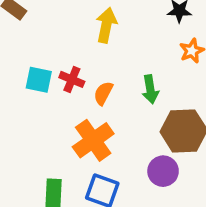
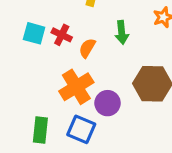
green arrow: (150, 89) -> (122, 32), moved
purple circle: (163, 171) -> (108, 103), moved

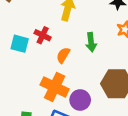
red cross: (62, 35) -> (43, 35), moved
orange cross: (76, 87) -> (55, 87), turned -32

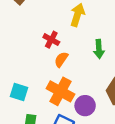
cyan square: (20, 44) -> (19, 92), moved
orange semicircle: (63, 55) -> (61, 59), moved

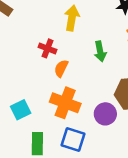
cyan square: (19, 92) -> (21, 110), turned -36
purple circle: (85, 106) -> (105, 114), moved

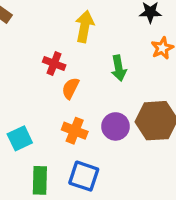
orange cross: (65, 103) -> (75, 131), size x0.7
purple circle: (105, 114) -> (116, 126), moved

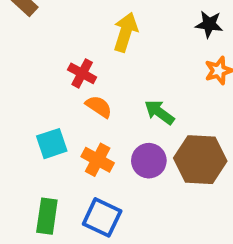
green arrow: (119, 68) -> (159, 112), moved, turned 130
orange semicircle: (70, 88) -> (99, 107), turned 90
cyan square: (20, 138) -> (52, 144), moved

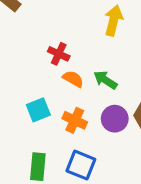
yellow arrow: (125, 32) -> (114, 20), moved
green arrow: (159, 112) -> (105, 80), moved

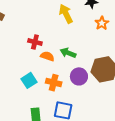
yellow arrow: (114, 20) -> (66, 14), turned -30

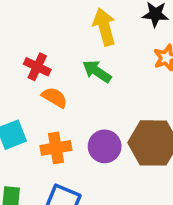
green arrow: (68, 53) -> (97, 71), moved
orange cross: (54, 83) -> (56, 148), turned -35

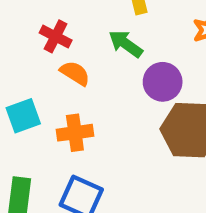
purple circle: (105, 146) -> (163, 82), moved

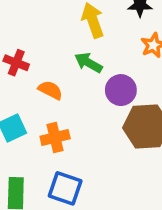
red cross: (56, 36) -> (16, 63), moved

